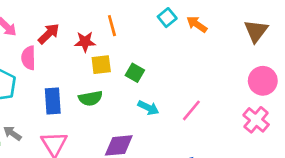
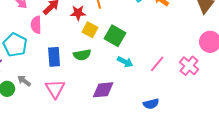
yellow square: (101, 65) -> (90, 30), turned 35
green square: (135, 73) -> (115, 36), size x1.5
pink cross: (256, 120) -> (189, 66), moved

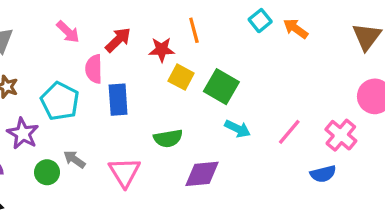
green semicircle: (82, 55) -> (168, 138), moved
blue rectangle: (54, 57) -> (118, 100), moved
blue semicircle: (151, 104) -> (323, 174), moved

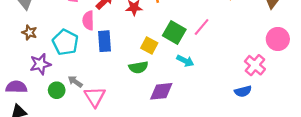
yellow square: (181, 77) -> (149, 46), moved
pink line: (289, 132) -> (202, 27), moved
purple star: (23, 134) -> (40, 64), turned 30
pink triangle: (125, 172) -> (95, 97), moved

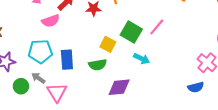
pink semicircle: (88, 20) -> (51, 21), turned -108
blue rectangle: (105, 41) -> (67, 60), moved
cyan pentagon: (65, 42) -> (40, 51), moved, turned -30

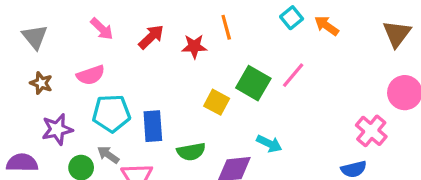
pink semicircle: (51, 21) -> (91, 75), moved
cyan arrow: (142, 59) -> (269, 144), moved
green semicircle: (98, 65) -> (191, 152), moved

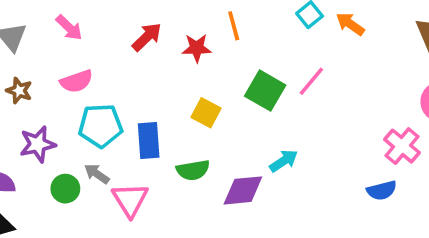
pink arrow: (102, 29) -> (69, 28), moved
yellow square: (217, 102) -> (206, 113), moved
cyan arrow: (269, 144) -> (284, 161), turned -60

